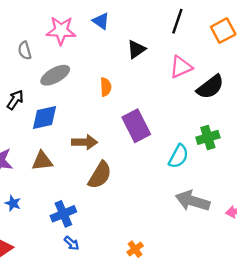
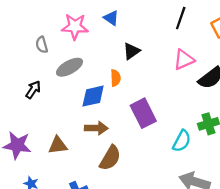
black triangle: (136, 49) -> (132, 51), moved
blue diamond: (45, 117) -> (93, 96), moved

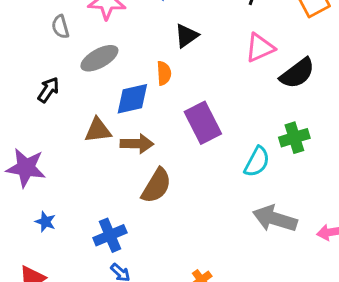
brown triangle: (58, 145) -> (98, 130), moved

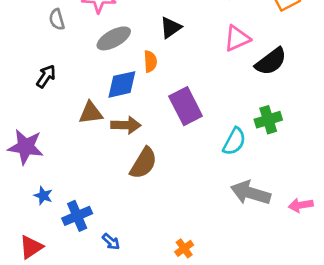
gray ellipse: (99, 58) -> (114, 38), moved
blue cross: (110, 235) -> (77, 216), moved

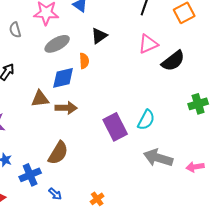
purple rectangle: (186, 106) -> (115, 127), moved
green cross: (268, 120) -> (198, 104), moved
brown semicircle: (144, 163) -> (58, 153), moved
orange cross: (184, 248) -> (97, 199), moved

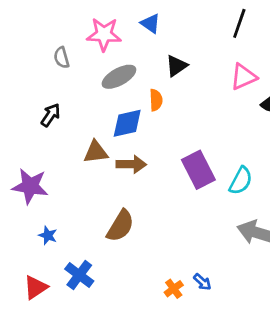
purple rectangle: (115, 127) -> (198, 170), moved
blue cross: (30, 175) -> (79, 275), moved, turned -30
blue arrow: (55, 194) -> (202, 282), moved

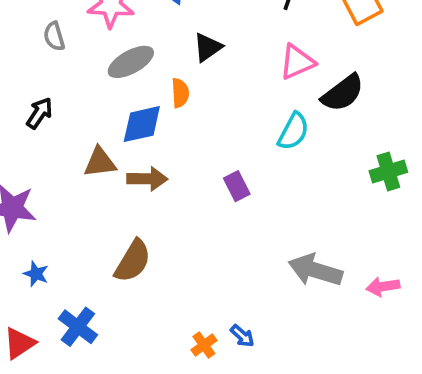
purple rectangle: (198, 170) -> (237, 186), size x0.6
cyan semicircle: (241, 181) -> (293, 131), moved

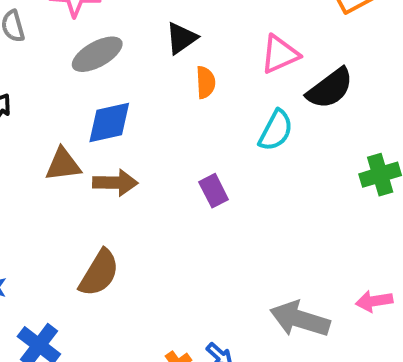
orange semicircle: (180, 93) -> (206, 82), moved
gray arrow: (315, 270) -> (300, 319), moved

